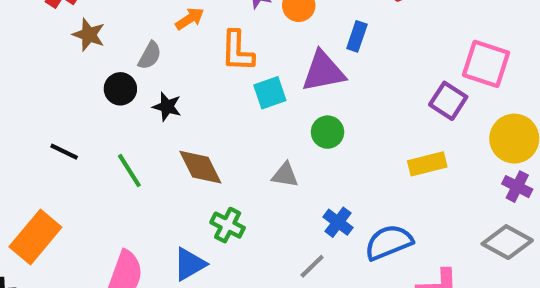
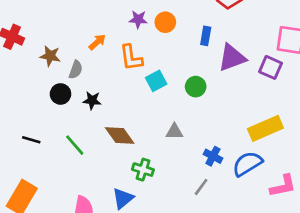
brown star: (89, 35) -> (50, 56), moved
purple triangle: (323, 71) -> (232, 58), moved
green circle: (328, 132) -> (196, 87), moved
yellow rectangle: (427, 164) -> (265, 128), moved, size x1.4

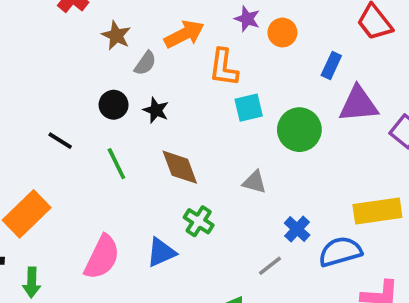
orange arrow: (97, 42) -> (184, 34), size x1.5
green circle: (196, 87) -> (299, 130), size x1.5
black circle: (60, 94) -> (114, 105), moved

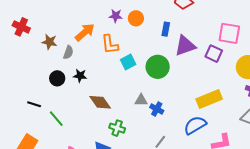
green line: (116, 164) -> (56, 119), moved
blue cross: (297, 229) -> (157, 109), moved

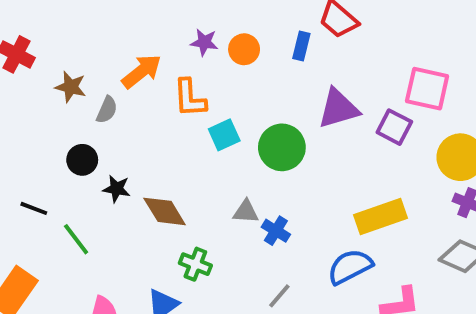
blue rectangle: (166, 29) -> (301, 46), moved
black star: (80, 76) -> (117, 189), moved

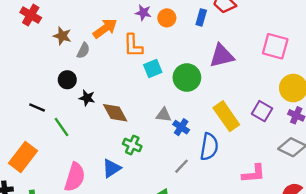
purple square: (394, 127) -> (262, 111), moved
yellow rectangle: (380, 216) -> (226, 116), moved, turned 72
blue semicircle: (350, 267) -> (209, 147), moved, turned 124

